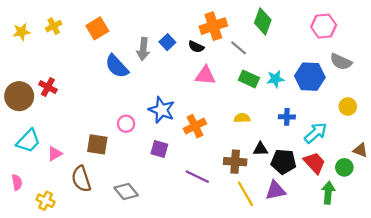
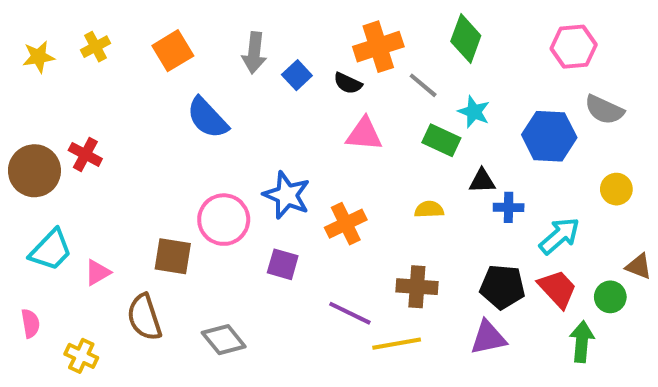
gray arrow: (143, 49) -> (254, 53), moved
cyan star: (275, 79) -> (474, 112), moved, turned 30
pink circle: (126, 124) -> (224, 220), size x1.6
black triangle: (260, 149) -> (482, 181), moved
yellow line: (246, 194) -> (397, 344), moved, turned -70

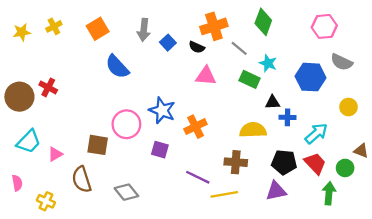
yellow semicircle: (429, 209) -> (253, 130), moved, size x1.6

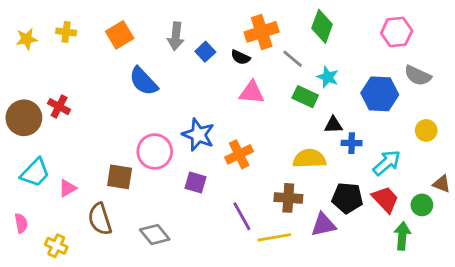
yellow cross: (54, 26) -> (66, 32), turned 35
purple line: (198, 177) -> (242, 216), turned 35
purple triangle: (276, 191) -> (323, 225), moved

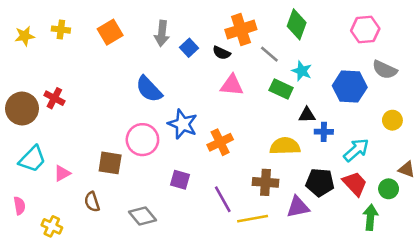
blue semicircle: (143, 81) -> (149, 89), moved
purple square: (195, 182) -> (180, 180), moved
brown semicircle: (100, 219) -> (92, 202), size x0.7

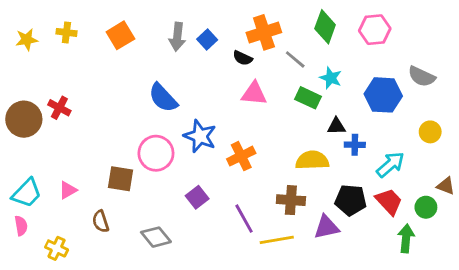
pink hexagon: (365, 30) -> (375, 30), moved
blue square: (189, 48) -> (207, 40), moved
cyan trapezoid: (32, 159) -> (27, 193), moved
purple square: (180, 180) -> (197, 197), turned 36

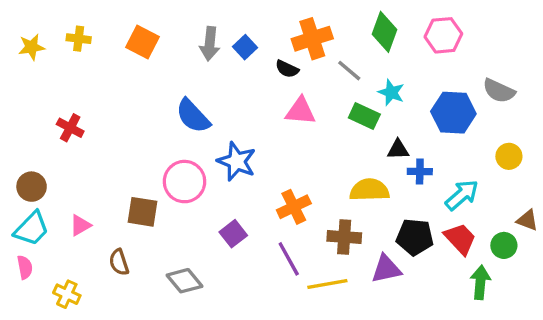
orange square: (120, 35) -> (142, 42), turned -32
brown circle: (24, 119) -> (32, 187), moved, size x0.7
orange cross: (241, 156) -> (294, 207), moved

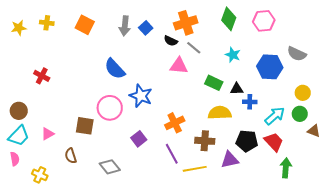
gray line: (349, 71) -> (194, 48), moved
green rectangle: (364, 116) -> (214, 83), moved
green circle: (504, 245) -> (300, 114), moved

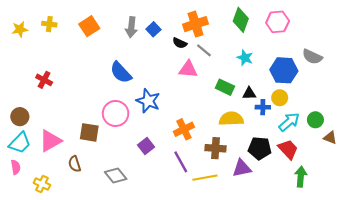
orange square: (85, 25) -> (89, 26), turned 30
yellow circle: (303, 93) -> (280, 98), moved
pink triangle: (48, 134) -> (50, 141), size x1.6

